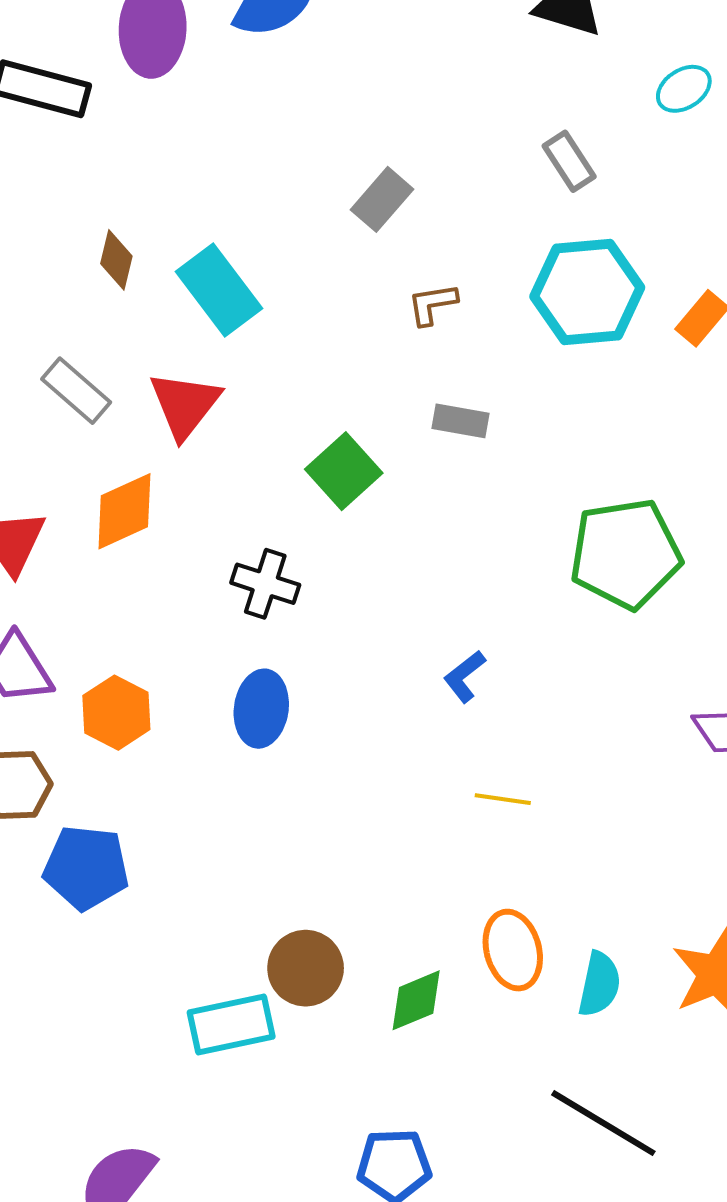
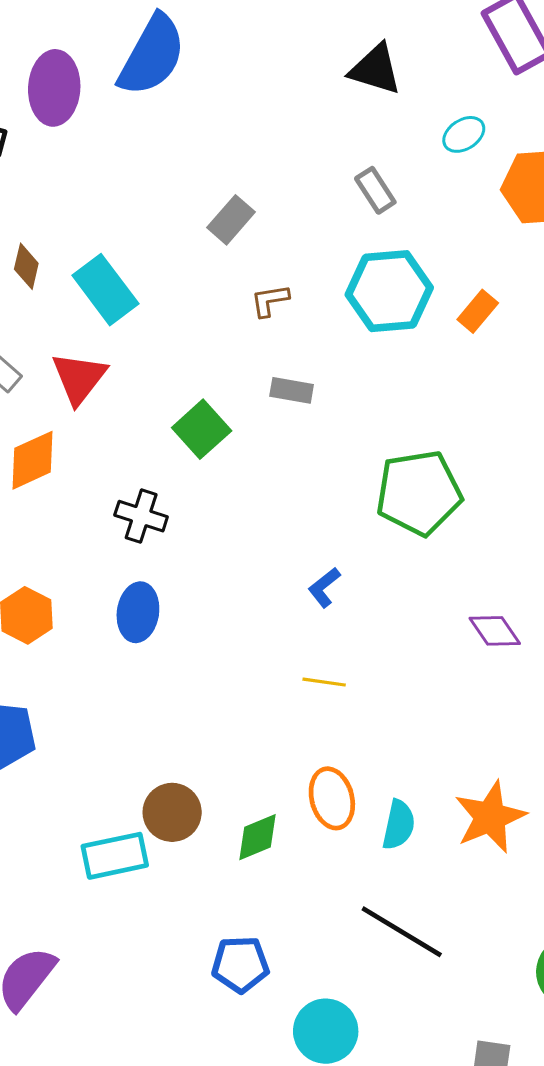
blue L-shape: (464, 676) -> (324, 587), moved

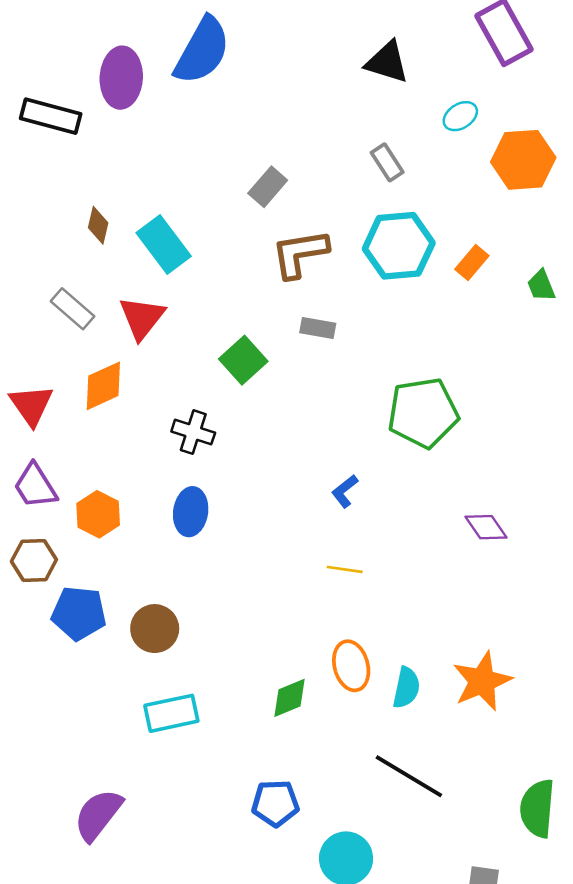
brown L-shape: (270, 300) -> (300, 254), size x1.8
brown circle: (172, 812) -> (155, 629), moved

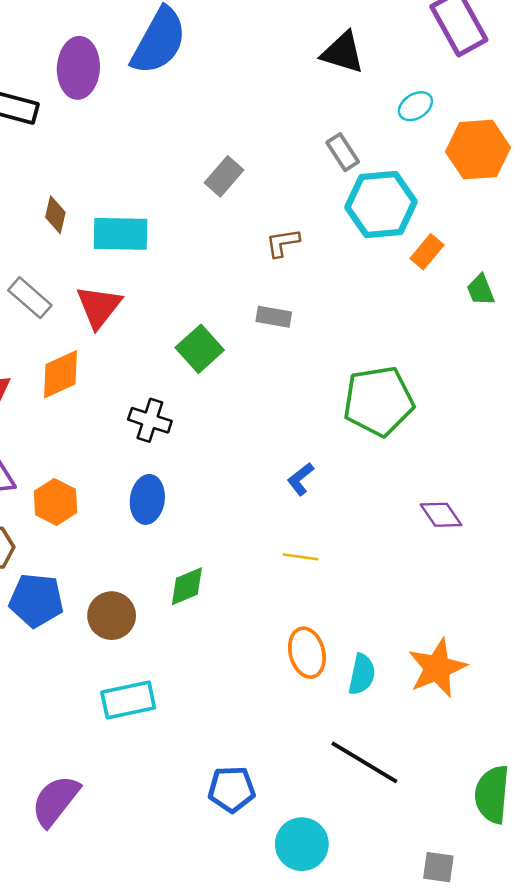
cyan rectangle: (164, 245) -> (121, 234), turned -52
cyan hexagon: (399, 246) -> (381, 204), moved
brown L-shape: (300, 254) -> (283, 243), moved, size x0.6
green trapezoid: (541, 286) -> (481, 290), moved
green diamond: (290, 698) -> (187, 586), moved

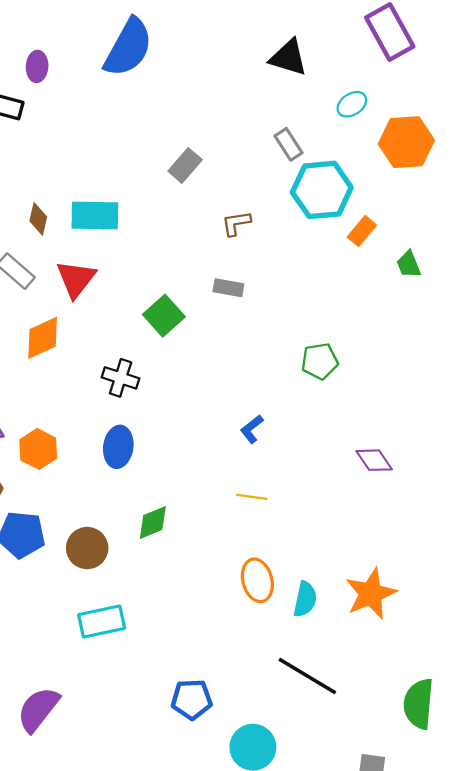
purple ellipse: (78, 68) -> (37, 66), moved, size x0.6
brown diamond: (55, 215) -> (38, 219), moved
green pentagon: (378, 401) -> (320, 361), size x0.6

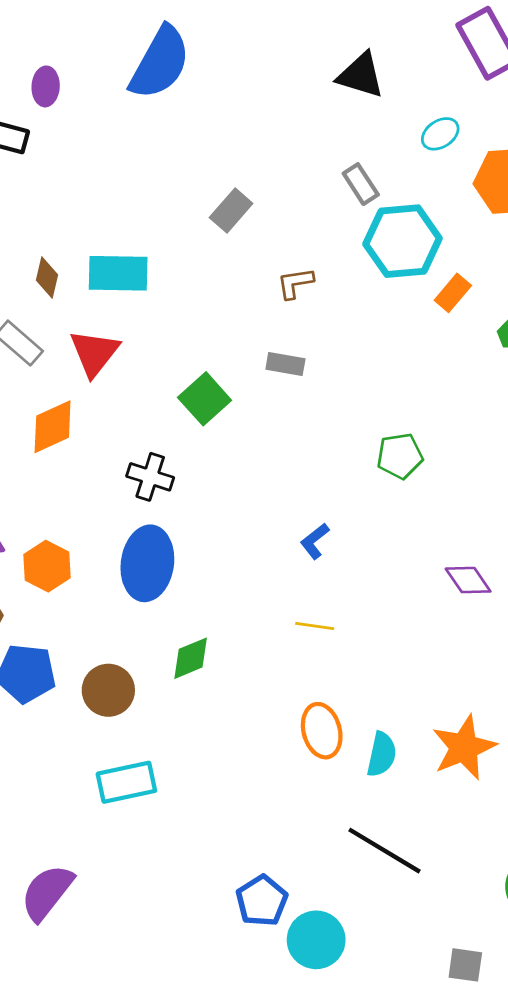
blue ellipse: (118, 447) -> (147, 563), size x1.4
blue pentagon: (192, 699) -> (262, 901), moved, turned -30

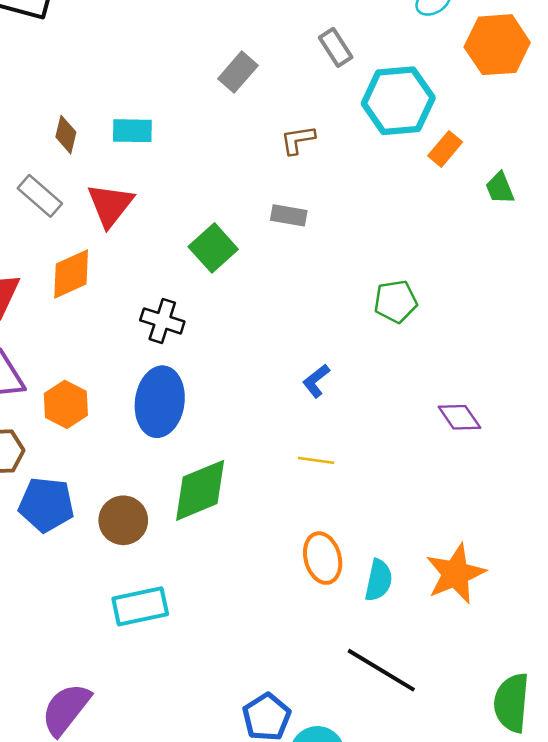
gray rectangle: (361, 184) -> (336, 47), moved
cyan rectangle: (118, 273) -> (132, 131), size x0.7
green diamond: (191, 658) -> (200, 490), size x1.6

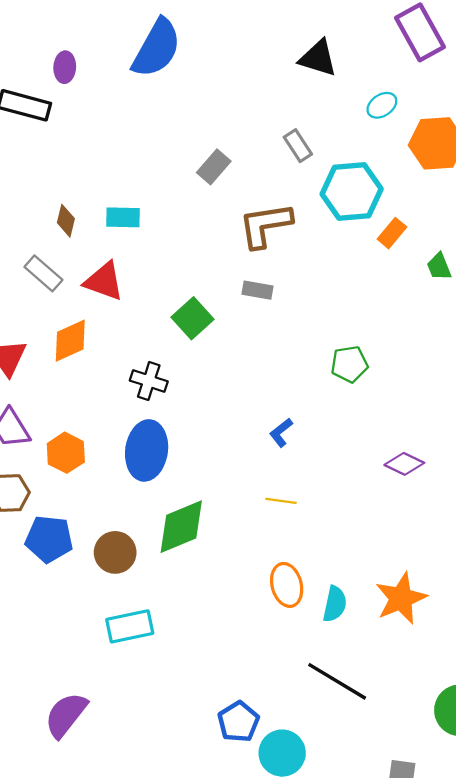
brown L-shape: (298, 140) -> (265, 225), size x1.8
red triangle: (110, 205) -> (104, 281), turned -48
purple diamond: (459, 417) -> (404, 464), turned -30

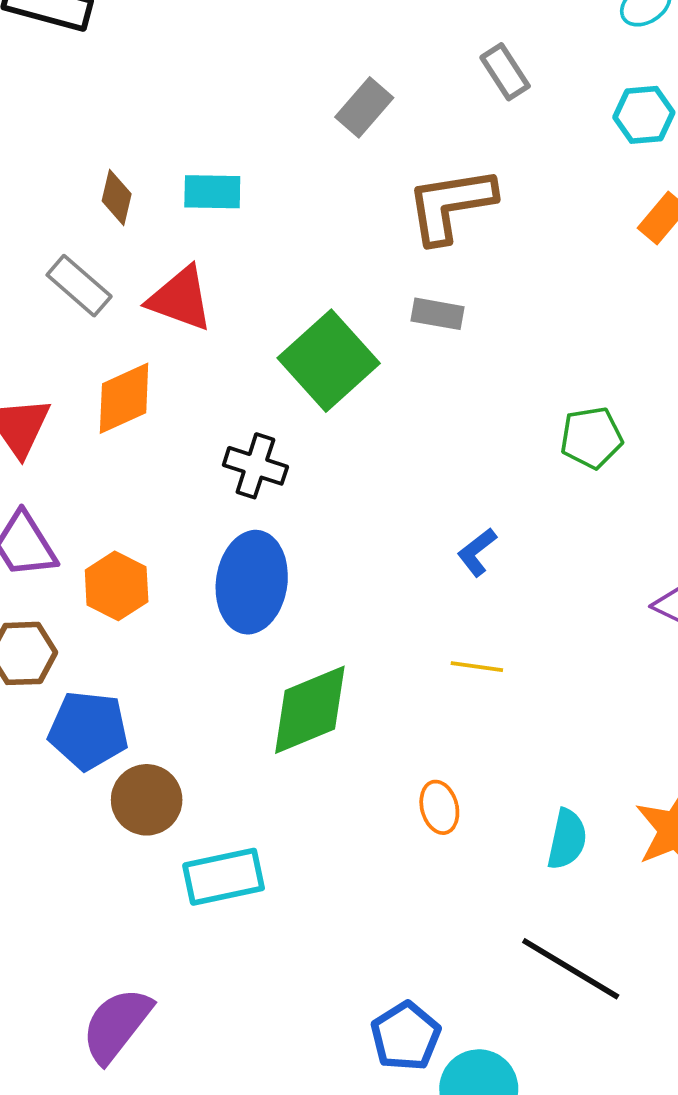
cyan hexagon: (352, 192) -> (644, 115), moved, size x0.6
green square: (192, 318) -> (329, 361), size x1.4
brown circle: (115, 552) -> (147, 800), moved
orange ellipse: (287, 585) -> (439, 807), moved, size x0.7

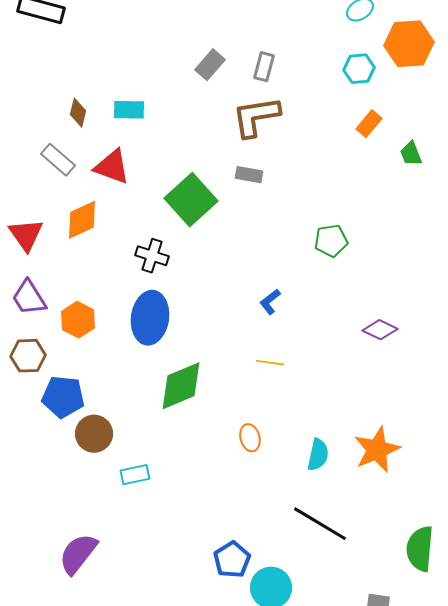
gray rectangle: (505, 72) -> (264, 67), moved, turned 48
cyan rectangle: (224, 877) -> (135, 475), size x0.7

